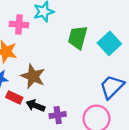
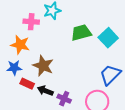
green trapezoid: (78, 37) -> (81, 33), turned 60
purple cross: (58, 115) -> (64, 99), turned 32

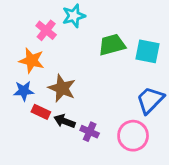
pink cross: (31, 22) -> (46, 30), turned 35
cyan square: (108, 38) -> (148, 51), turned -36

